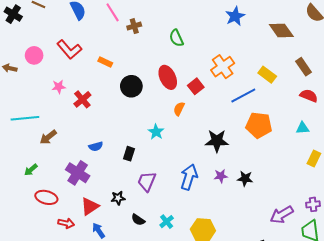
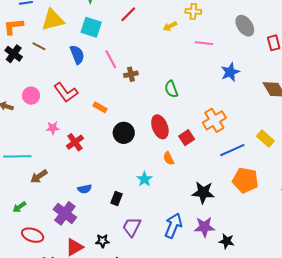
yellow rectangle: (267, 75) -> (265, 139), moved
orange semicircle: (179, 109) -> (169, 158), turned -56
purple star: (221, 176) -> (204, 227), size x1.5
black star: (245, 179) -> (227, 241), moved

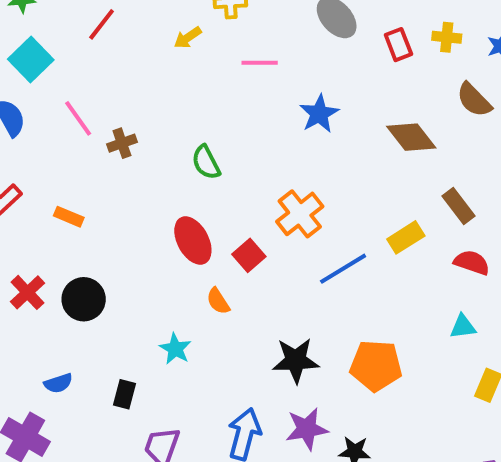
cyan square: (91, 27) -> (31, 60), turned 35
black circle: (124, 133) -> (84, 299), moved
yellow rectangle: (265, 139) -> (406, 237), turned -66
orange pentagon: (245, 180) -> (376, 366), moved

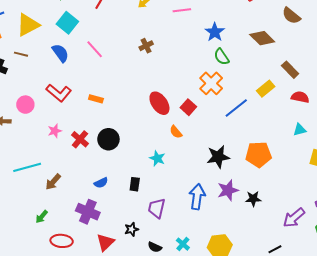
brown cross: (122, 143) -> (146, 46), moved
green semicircle: (206, 162) -> (222, 57), moved

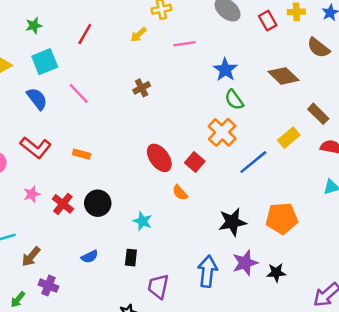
cyan square: (67, 23) -> (45, 62), turned 30
cyan star: (157, 158) -> (142, 221), moved
purple cross: (88, 212) -> (48, 286), moved, size x0.7

